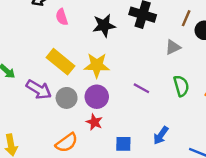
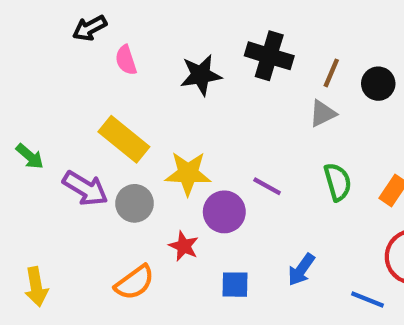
brown line: (186, 18) -> (331, 73), moved
yellow star: (97, 65) -> (188, 173), moved
purple circle: (97, 97) -> (224, 212), moved

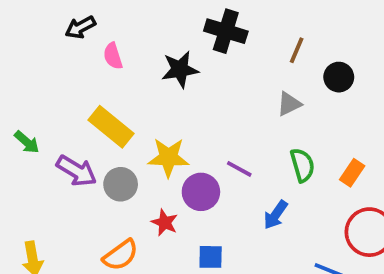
black cross: (269, 56) -> (226, 31), moved
brown line: (331, 73) -> (297, 50), moved
blue arrow: (301, 270) -> (276, 215), moved

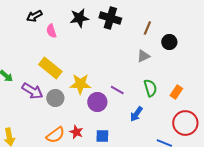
black star: (180, 69) -> (79, 18), moved
red star: (165, 223) -> (76, 132), moved

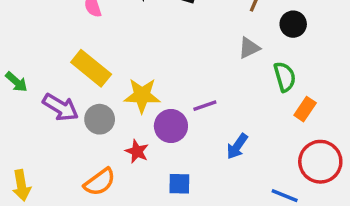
green semicircle: (150, 88) -> (285, 77), moved
purple line: (117, 90) -> (205, 106), turned -48
red star: (76, 132) -> (137, 151), moved

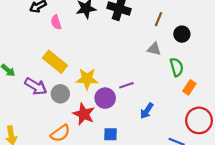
gray triangle: (249, 48) -> (154, 49), turned 40
red star: (137, 151) -> (84, 114), size x1.5

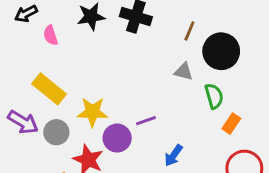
black circle: (182, 34) -> (221, 51), size x1.6

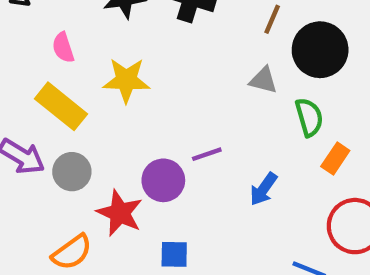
pink semicircle: (51, 35) -> (63, 48), moved
yellow star: (92, 112) -> (126, 80), moved
blue arrow: (173, 155) -> (263, 189), moved

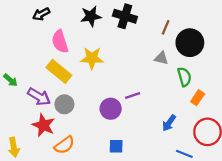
pink semicircle: (63, 48) -> (60, 42), size x1.5
blue arrow: (263, 189) -> (169, 123), moved
red star: (120, 213) -> (43, 125), moved

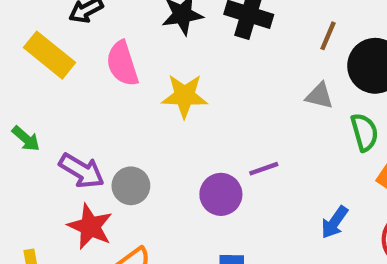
yellow rectangle: (59, 71) -> (50, 55), moved

